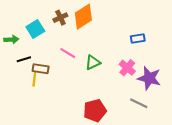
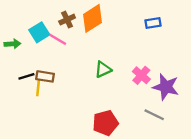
blue rectangle: (138, 38) -> (153, 23), moved
pink line: (68, 53) -> (58, 39), moved
black line: (24, 59) -> (26, 76), moved

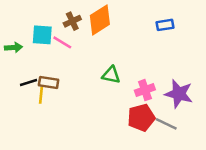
cyan square: (39, 32) -> (42, 35), turned 36
green triangle: (103, 69) -> (111, 75), turned 36
pink cross: (141, 75) -> (145, 90), moved, turned 30
red pentagon: (105, 123) -> (141, 118), moved

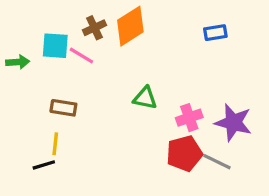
black line: (29, 83) -> (44, 165), moved
yellow line: (41, 95) -> (55, 144), moved

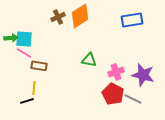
blue rectangle: (215, 33) -> (132, 20), size x1.5
cyan square: (55, 46) -> (24, 39), moved
pink line: (81, 56) -> (24, 53), moved
red pentagon: (184, 154) -> (113, 94), turned -30

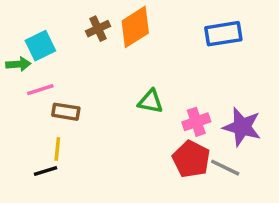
cyan square: (24, 39) -> (40, 46), moved, turned -30
pink line: (24, 53) -> (40, 90), turned -49

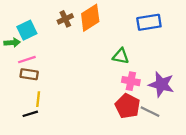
green triangle: (151, 101) -> (121, 56), moved
brown rectangle: (66, 112) -> (29, 74), moved
pink cross: (196, 122) -> (131, 81), turned 30

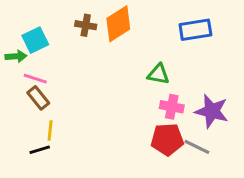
brown cross: (65, 19) -> (86, 25), turned 35
pink line: (27, 60) -> (35, 79), turned 36
brown rectangle: (29, 74) -> (38, 98), turned 42
red pentagon: (127, 106) -> (167, 139), turned -30

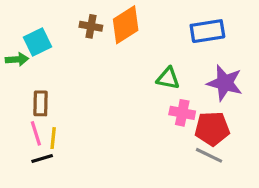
pink line: (35, 79) -> (36, 133), moved, turned 55
brown rectangle: (38, 98) -> (41, 103), turned 40
purple star: (212, 111) -> (225, 83), moved
red pentagon: (167, 139) -> (212, 129), moved

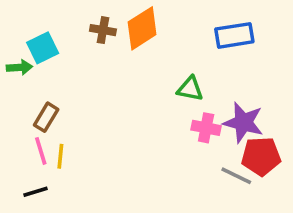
purple star: (225, 83) -> (243, 122), moved
brown rectangle: (41, 103) -> (46, 117), turned 30
red pentagon: (212, 129) -> (261, 156), moved
black line: (42, 159) -> (35, 192), moved

